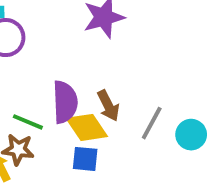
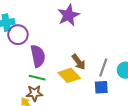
purple semicircle: (65, 102) -> (38, 56), moved
blue square: (85, 159) -> (101, 87), moved

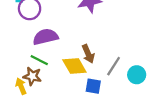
purple semicircle: (38, 56) -> (45, 37), turned -105
blue square: (101, 87) -> (93, 86), moved

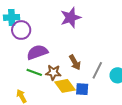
yellow diamond: (74, 66) -> (65, 86), moved
brown star: (32, 76) -> (53, 72), moved

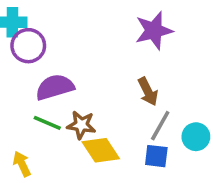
purple star: (71, 18) -> (154, 31), moved
brown arrow: (75, 62) -> (148, 91), moved
blue square: (82, 89) -> (156, 156), moved

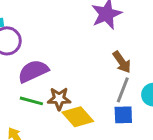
brown arrow: (148, 91) -> (122, 62), moved

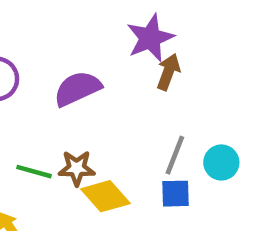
brown arrow: (122, 62) -> (168, 72), moved, turned -125
purple semicircle: (33, 71) -> (77, 89), moved

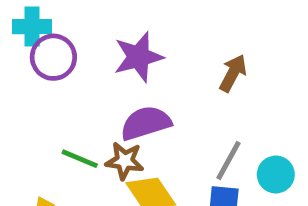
purple star: (150, 38) -> (138, 57), moved
purple semicircle: (77, 89) -> (146, 123), moved

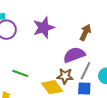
purple semicircle: (146, 123) -> (74, 55), moved
brown star: (125, 161) -> (65, 76), moved

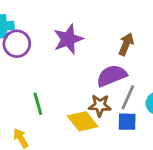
green line: (20, 73) -> (38, 104), turned 56

